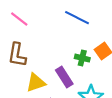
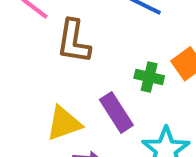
brown L-shape: (17, 55) -> (74, 41), moved

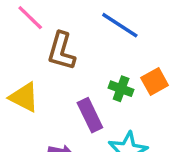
yellow triangle: (64, 123) -> (24, 97), moved, turned 40

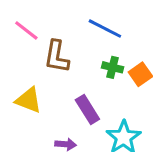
green cross: (121, 89) -> (113, 67), moved

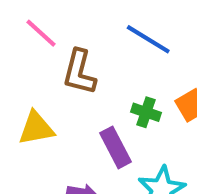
green cross: (113, 67) -> (146, 112), moved
yellow triangle: (28, 100) -> (36, 128), turned -36

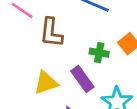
yellow triangle: (36, 128) -> (46, 83), moved

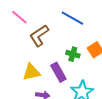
brown L-shape: (51, 33) -> (39, 36), turned 45

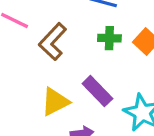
green cross: (73, 54) -> (109, 38), moved

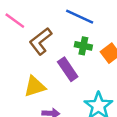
purple rectangle: (97, 91) -> (68, 69), moved

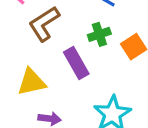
green cross: (83, 46) -> (99, 34), turned -35

